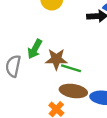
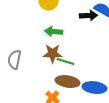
green arrow: (35, 49) -> (54, 32), moved, turned 66

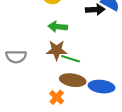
gray semicircle: (15, 60) -> (16, 57), turned -102

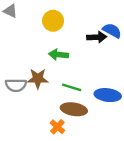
brown star: (57, 50) -> (38, 79), moved
blue ellipse: (102, 87) -> (108, 95), moved

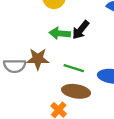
black arrow: (97, 37) -> (81, 30), moved, turned 132

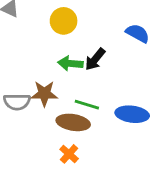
brown ellipse: (76, 91) -> (73, 122), moved

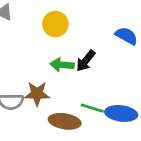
green line: (87, 105) -> (92, 108), moved

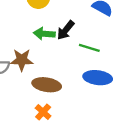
green line: (92, 108) -> (89, 48), moved

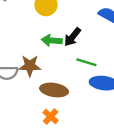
green line: (89, 48) -> (86, 62), moved

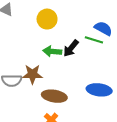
green line: (86, 62) -> (94, 40), moved

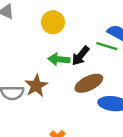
brown star: (32, 74) -> (36, 86), turned -30
brown ellipse: (54, 96) -> (89, 83), moved, turned -35

